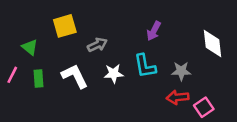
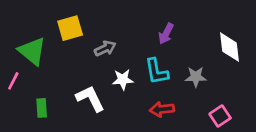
green triangle: (30, 47) -> (32, 51), size x1.6
white L-shape: (75, 76) -> (90, 98), moved
green rectangle: (39, 79) -> (42, 108), moved
red arrow: (177, 97) -> (162, 109), moved

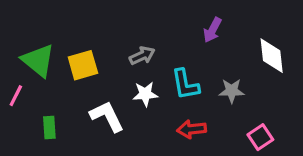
yellow square: (70, 28) -> (83, 65), moved
purple arrow: (166, 34) -> (212, 30), moved
gray arrow: (105, 48) -> (142, 56), moved

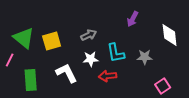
green rectangle: (49, 128) -> (31, 80), size x1.5
red arrow: (192, 129) -> (108, 76), moved

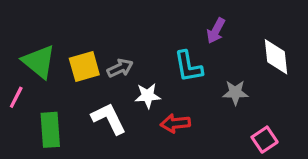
gray arrow: (89, 35) -> (120, 68), moved
cyan L-shape: (116, 53) -> (188, 67), moved

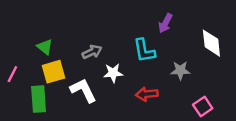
green triangle: (39, 62) -> (45, 47), moved, size x0.6
yellow square: (84, 67) -> (53, 72), moved
red arrow: (175, 123) -> (147, 94), moved

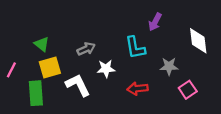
pink square: (203, 107) -> (188, 90), moved

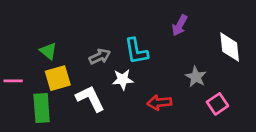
cyan L-shape: (135, 48) -> (136, 51), moved
gray star: (169, 66) -> (196, 77), turned 30
pink line: (11, 70) -> (13, 81), turned 63

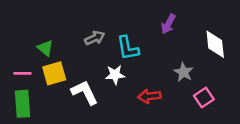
gray arrow: (100, 57) -> (95, 38), moved
pink line: (13, 81) -> (23, 73), moved
green rectangle: (42, 108) -> (23, 104), moved

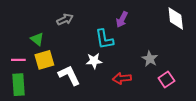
purple arrow: (168, 24) -> (122, 19), moved
gray arrow: (95, 38) -> (65, 19), moved
white diamond: (215, 44) -> (176, 18), moved

